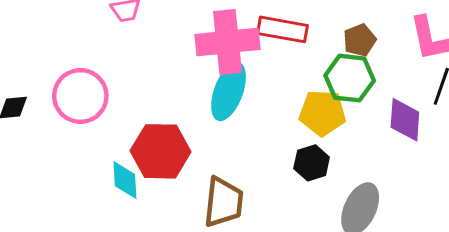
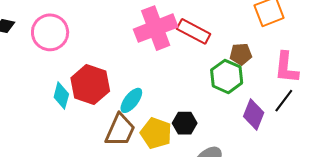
pink cross: (227, 42) -> (156, 28), turned -33
cyan ellipse: (229, 91) -> (131, 100), moved, size x0.7
yellow pentagon: (322, 113) -> (156, 133), moved

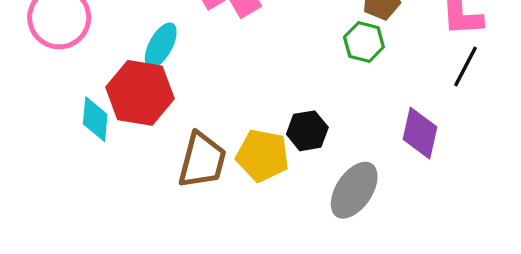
green hexagon: (227, 76) -> (364, 42), size x0.7
cyan ellipse: (131, 100) -> (161, 45), moved
purple diamond: (254, 115) -> (420, 133), moved

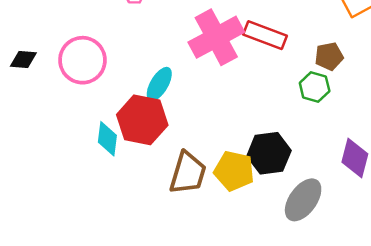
black hexagon: (307, 131) -> (269, 153), size x1.4

